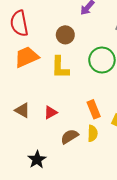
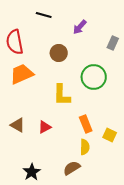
yellow L-shape: (60, 67) -> (62, 95), moved
brown semicircle: (69, 137) -> (72, 168), moved

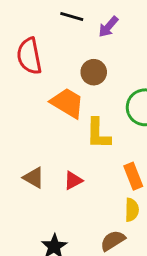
purple arrow: (80, 27) -> (108, 27), moved
orange trapezoid: (22, 74) -> (67, 103), moved, turned 55

